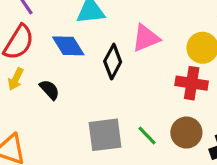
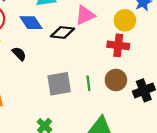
black diamond: (113, 62) -> (62, 32), turned 70
green line: (147, 136) -> (88, 83), turned 40

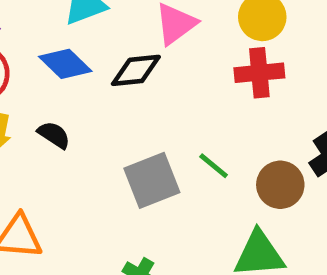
brown circle: (116, 80) -> (280, 185), moved
green line: (88, 83) -> (214, 166), turned -32

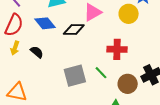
red cross: (259, 73) -> (117, 49), moved

